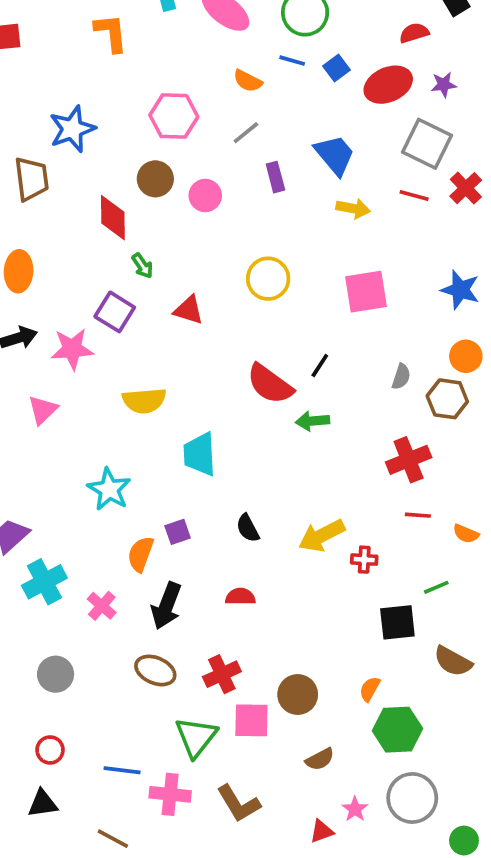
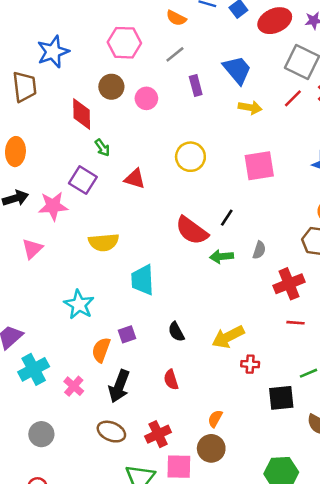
red line: (414, 195) -> (293, 98), turned -60
gray semicircle: (401, 377) -> (259, 250), moved
red cross: (364, 560) -> (250, 364), moved
red semicircle: (240, 597) -> (171, 380), turned -108
orange semicircle: (370, 689) -> (215, 419), moved

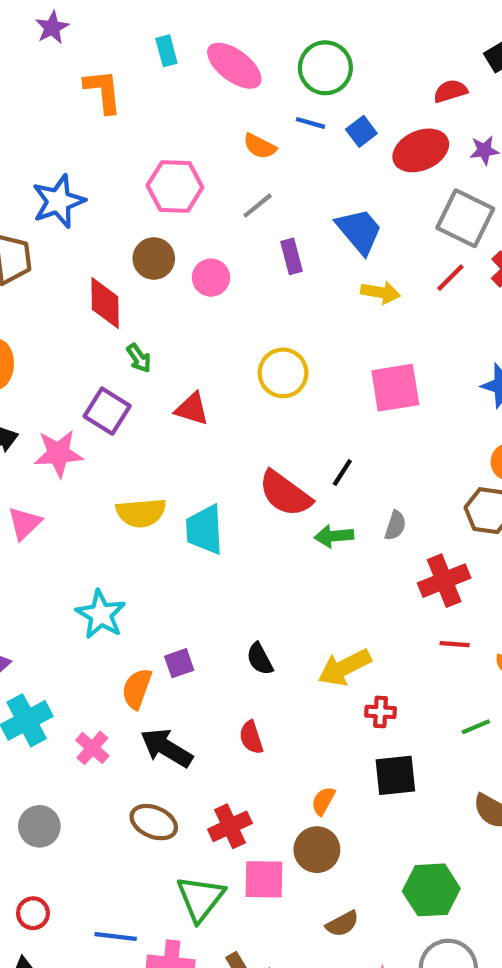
cyan trapezoid: (143, 280) -> (205, 530), moved
black arrow: (119, 386) -> (166, 748), turned 100
black square: (281, 398) -> (395, 775), moved

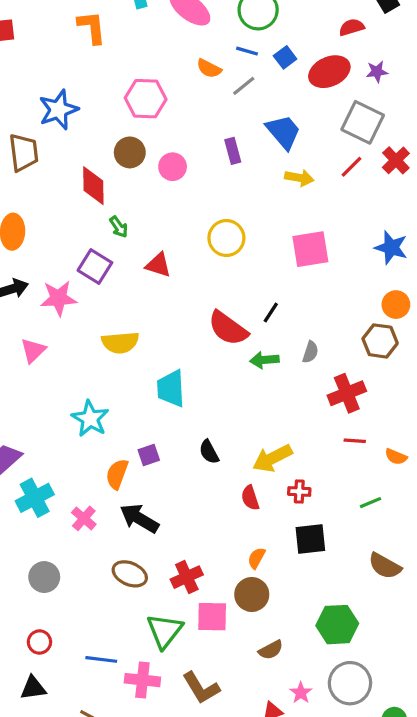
gray line: (258, 206) -> (244, 86), moved
cyan trapezoid: (205, 530) -> (171, 389), moved
red semicircle: (251, 737) -> (250, 498), moved

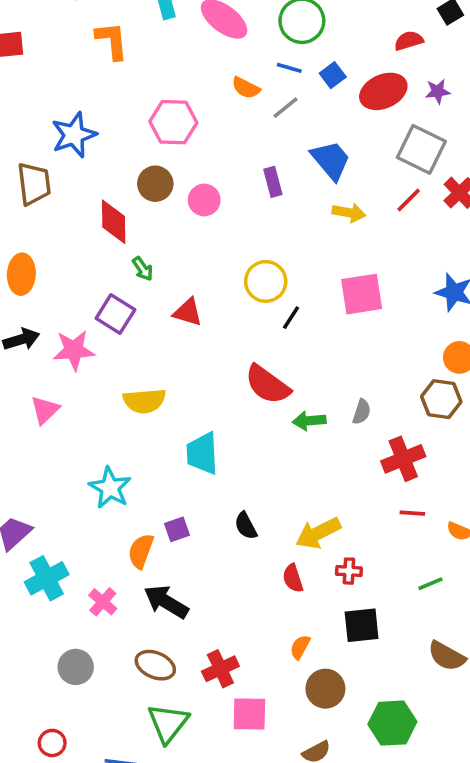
black line: (271, 312) -> (291, 318), moved
gray circle: (44, 577) -> (76, 667), moved
brown circle: (252, 594) -> (325, 689), moved
green triangle: (165, 631) -> (168, 723), moved

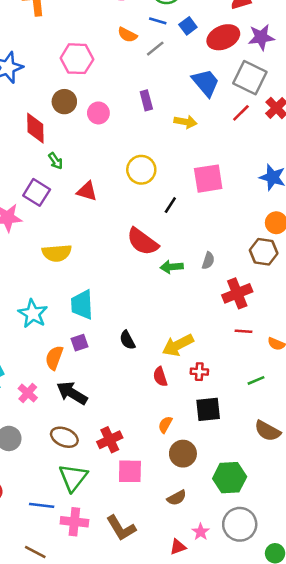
purple star: (438, 91) -> (261, 37), size x1.5
blue trapezoid: (331, 160) -> (206, 83), moved
yellow arrow: (349, 213) -> (185, 122), moved
black line: (291, 318) -> (170, 205), moved
cyan trapezoid: (202, 453) -> (82, 305), moved

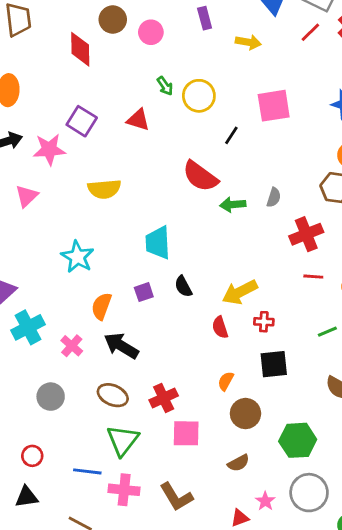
green arrow: (56, 161) -> (165, 86), moved
cyan trapezoid: (82, 305) -> (158, 243), moved
purple square: (79, 343) -> (144, 292), moved

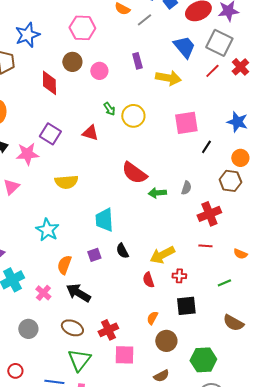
yellow arrow: (248, 42) -> (168, 78), size x1.4
black line: (231, 135) -> (206, 147), moved
red line: (313, 277) -> (205, 246), moved

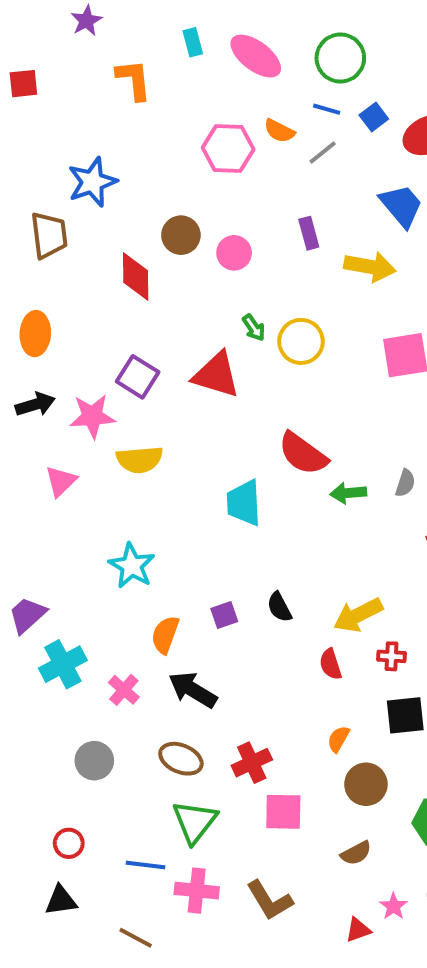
pink hexagon: (82, 28) -> (228, 149), moved
red triangle: (90, 133) -> (216, 375), size x1.5
yellow semicircle: (66, 182) -> (140, 460), moved
cyan trapezoid: (104, 220) -> (244, 503), moved

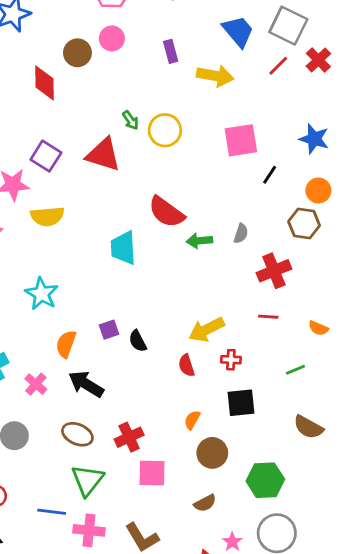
pink circle: (234, 253) -> (112, 38), moved
black semicircle: (279, 607) -> (138, 341), moved

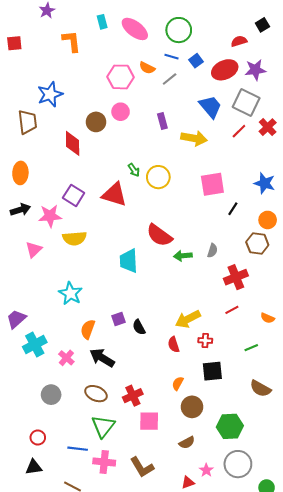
red line: (268, 317) -> (232, 310), turned -32

